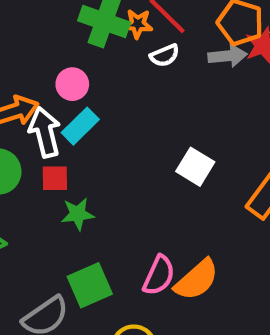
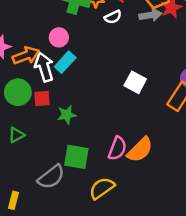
red square: (55, 178) -> (42, 98), moved
green square: (90, 285) -> (76, 157), turned 36

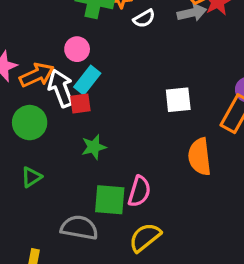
white square: (135, 82) -> (178, 100), turned -30
red square: (42, 98) -> (80, 103), moved
pink semicircle: (117, 148) -> (139, 191), moved
orange semicircle: (140, 150) -> (200, 157), moved, turned 132
gray semicircle: (51, 177) -> (79, 228), turned -128

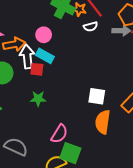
cyan rectangle: (87, 80) -> (45, 56), turned 66
white square: (178, 100) -> (97, 96), moved
green square: (110, 200) -> (70, 153), moved

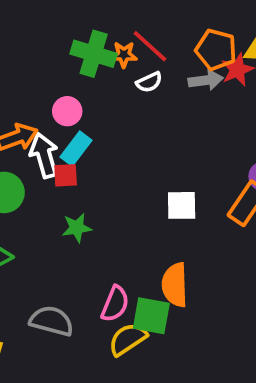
cyan rectangle: (45, 56) -> (76, 149), turned -72
orange semicircle: (103, 122) -> (175, 285), moved
pink semicircle: (59, 134) -> (115, 304), moved

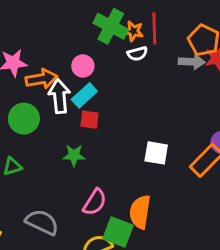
red line: (150, 46) -> (154, 28), turned 36
white semicircle: (149, 82) -> (137, 54), moved
red square: (66, 175) -> (90, 120), moved
pink semicircle: (115, 304) -> (95, 202), moved

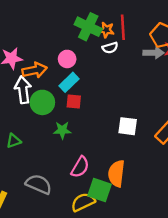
white arrow: (59, 96) -> (23, 90), moved
green circle: (24, 119) -> (42, 102), moved

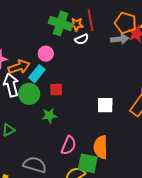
cyan rectangle: (69, 82) -> (37, 74), moved

